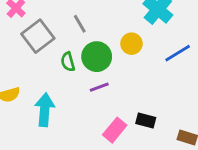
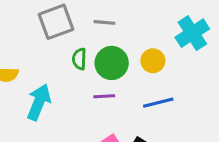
gray line: (80, 24) -> (105, 22), turned -72
blue line: (178, 53) -> (158, 103), moved

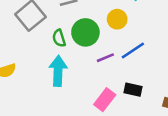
purple line: (104, 96) -> (105, 58), moved
cyan arrow: (39, 102) -> (58, 71), moved

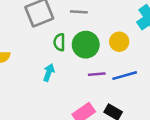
cyan arrow: (58, 71) -> (49, 73), size x0.6

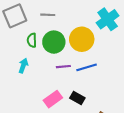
yellow circle: (119, 42) -> (82, 39), size x1.5

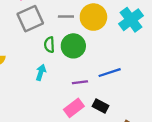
yellow circle: (82, 39) -> (93, 17), moved
purple line: (63, 67) -> (80, 82), moved

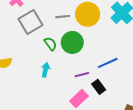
green semicircle: (49, 45) -> (50, 44), turned 152
black rectangle: (100, 106) -> (99, 87), moved, turned 32

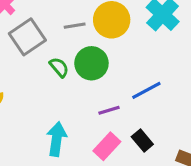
cyan arrow: (45, 70) -> (57, 139), moved, size x1.5
black rectangle: (99, 87) -> (142, 140), moved

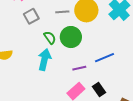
gray square: (27, 37) -> (31, 16), size x0.7
cyan arrow: (57, 139) -> (44, 60), moved

